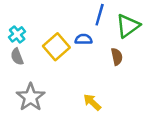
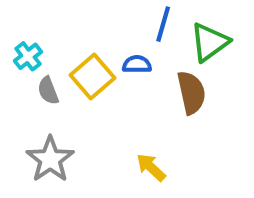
gray semicircle: (17, 57) -> (48, 91), moved
brown semicircle: (117, 57) -> (191, 93), size x1.5

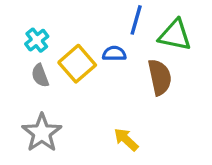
green triangle: (210, 42) -> (175, 35), turned 48
cyan cross: (28, 56) -> (37, 40), moved

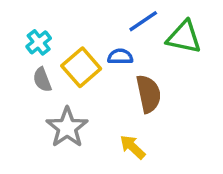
blue line: (136, 20) -> (143, 21), turned 40
brown semicircle: (160, 77) -> (149, 94), moved
gray star: (42, 133) -> (67, 127), moved

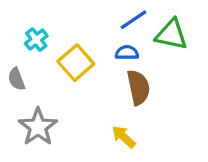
blue semicircle: (120, 57) -> (127, 53), moved
gray semicircle: (42, 80) -> (16, 79), moved
gray star: (67, 127) -> (38, 127), moved

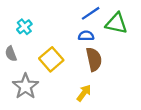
yellow square: (76, 63) -> (51, 59), moved
yellow arrow: (124, 137) -> (84, 93), turned 84

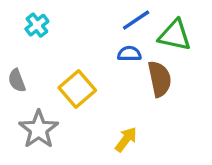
cyan cross: (24, 27) -> (37, 25), moved
brown semicircle: (94, 59) -> (160, 79), moved

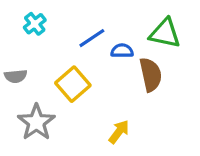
blue line: (136, 20) -> (92, 38), moved
gray semicircle: (17, 81) -> (16, 76), turned -75

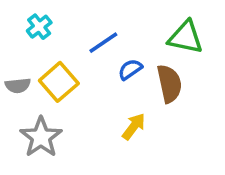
blue semicircle: (122, 51) -> (130, 69), moved, turned -35
yellow square: (73, 84) -> (59, 82), moved
yellow arrow: (119, 132) -> (134, 126), moved

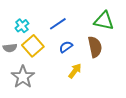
cyan cross: (39, 27) -> (22, 26), moved
blue semicircle: (130, 69) -> (66, 47), moved

